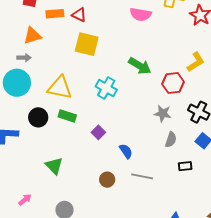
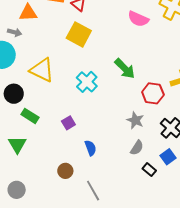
green rectangle: (67, 116) -> (30, 116), moved
black rectangle: (185, 166) -> (149, 170), moved, turned 32
gray line: (142, 176) -> (93, 191), moved, turned 35

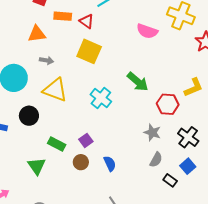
gray arrow: (15, 32) -> (47, 60), moved
green rectangle: (30, 116) -> (57, 144), moved
brown circle: (65, 171) -> (81, 162), moved

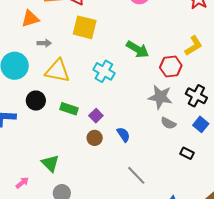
gray star: (152, 133) -> (160, 97), size x1.4
green rectangle: (57, 144) -> (69, 109), moved
gray semicircle: (156, 160) -> (168, 123), turned 98
green triangle: (37, 166) -> (50, 163), moved
black rectangle: (170, 180) -> (187, 153), moved

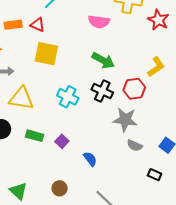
green arrow: (138, 49) -> (103, 60), moved
black cross: (196, 96) -> (102, 91), moved
brown circle: (95, 138) -> (60, 188), moved

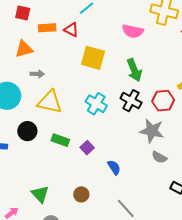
yellow square: (46, 54) -> (93, 58), moved
green arrow: (103, 60) -> (134, 70), turned 35

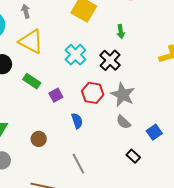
green arrow: (134, 70) -> (121, 32), size x0.6
gray arrow: (37, 74) -> (26, 11), turned -120
red hexagon: (163, 101) -> (93, 93), moved

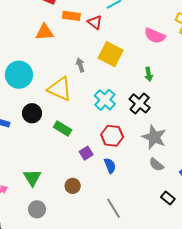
gray arrow: (26, 11) -> (80, 65), moved
red hexagon: (93, 93) -> (112, 136), moved
purple square: (56, 95) -> (86, 153), moved

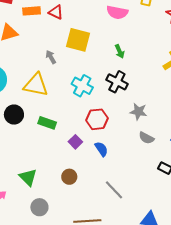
gray star: (154, 137) -> (138, 112), size x0.7

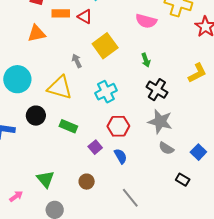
yellow square: (78, 40) -> (105, 46), turned 35
black cross: (117, 82) -> (157, 90), moved
cyan cross: (82, 86) -> (106, 92), turned 30
gray star: (138, 112) -> (160, 122), size x1.4

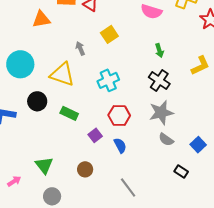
yellow square: (105, 46) -> (109, 34), size x0.7
green arrow: (146, 60) -> (159, 51), moved
gray star: (160, 122) -> (161, 113), turned -30

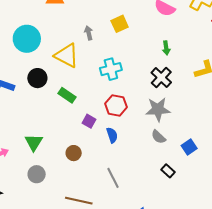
purple square: (95, 135) -> (89, 121), turned -32

